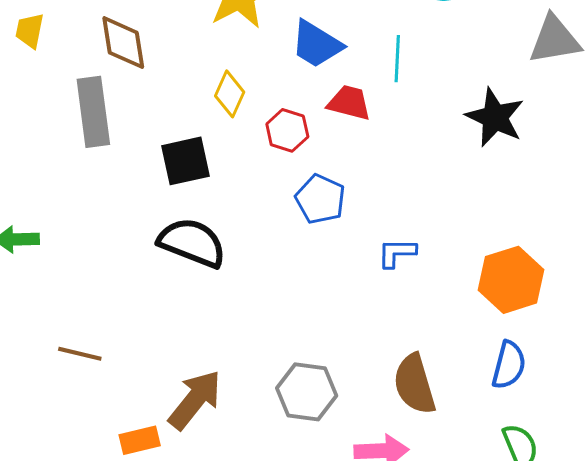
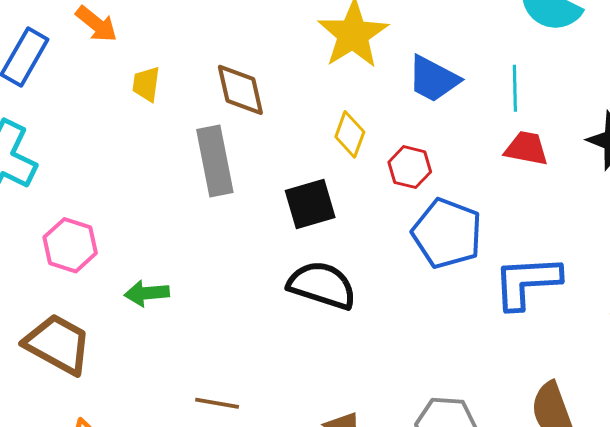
red trapezoid: (349, 103) -> (526, 148), moved
blue pentagon: (320, 199) -> (447, 233), size x1.4
blue L-shape: (397, 253) -> (527, 282), size x1.8

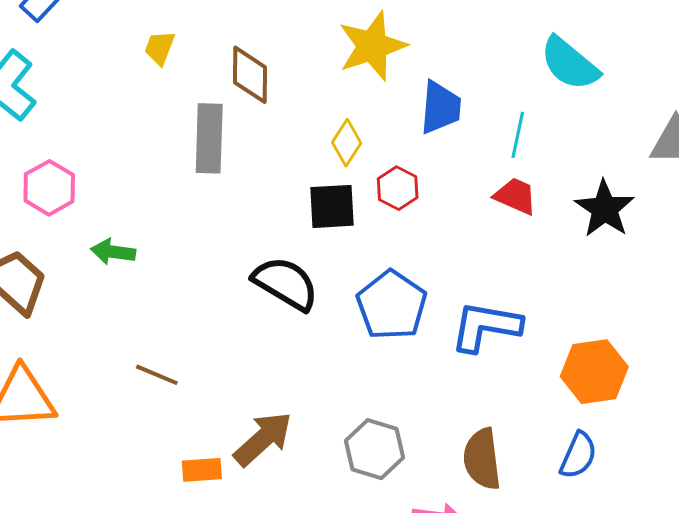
blue trapezoid: (433, 79) -> (440, 108), turned -126
black square: (310, 204) -> (332, 206), moved
blue pentagon: (447, 233) -> (392, 305), moved

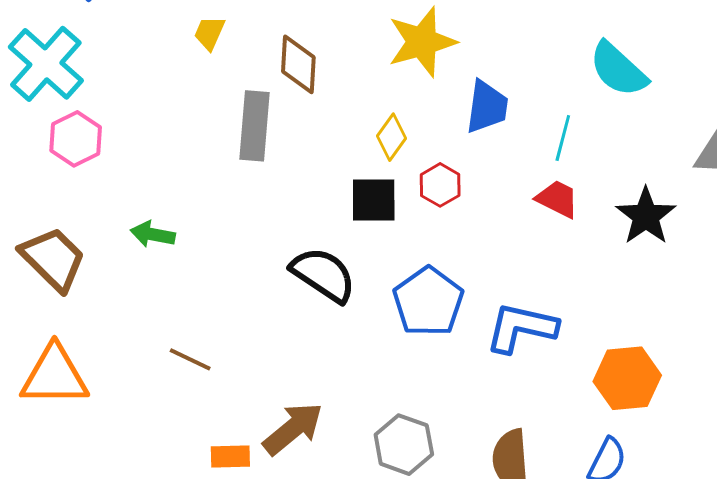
pink hexagon: (49, 188) -> (76, 139), moved

